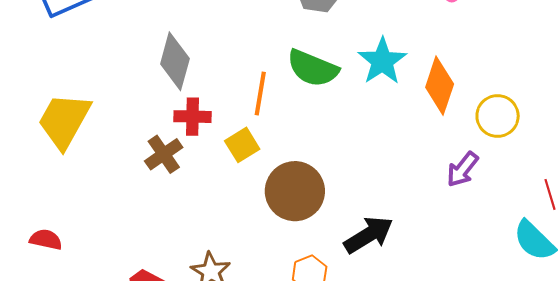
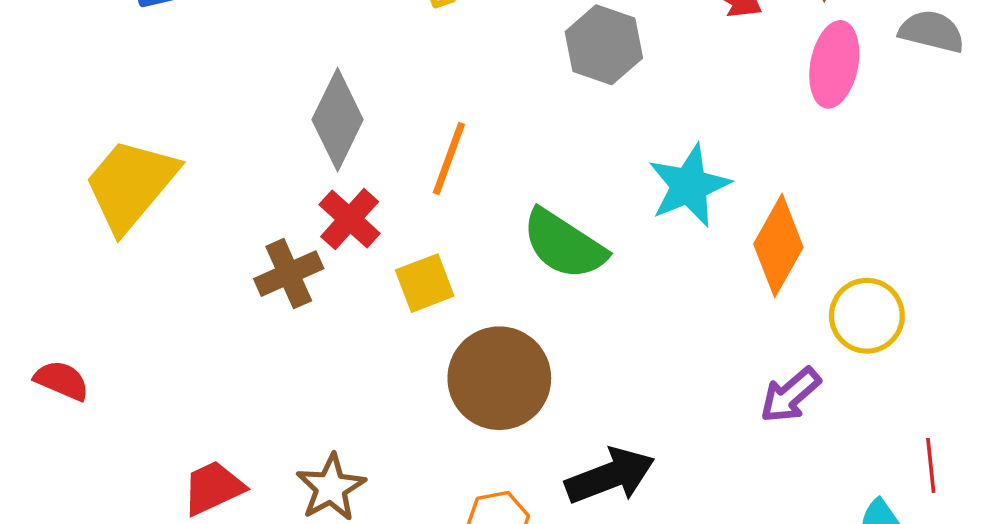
green semicircle: (313, 68) -> (564, 244), moved
orange line: (260, 94) -> (449, 159), moved
red cross: (192, 117) -> (350, 219), turned 30

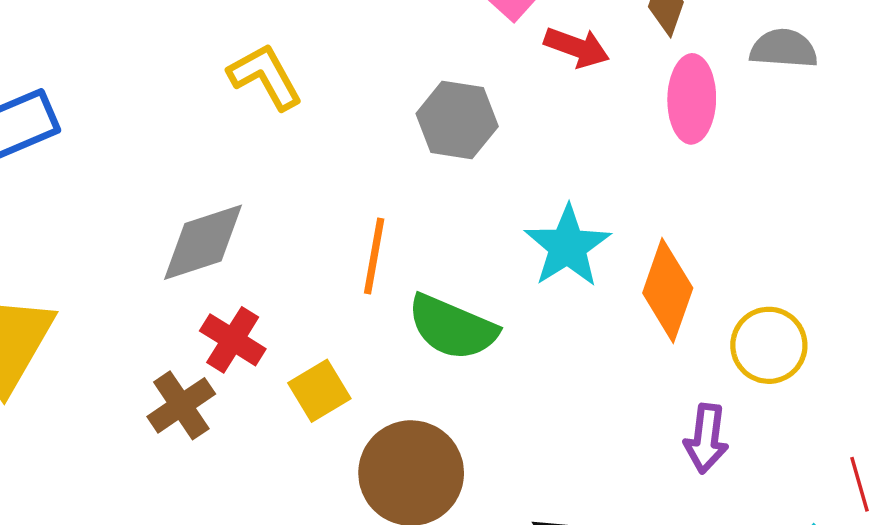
gray diamond: (338, 120) -> (203, 242), turned 56
orange line: (449, 159) -> (374, 256), moved
purple arrow: (790, 395) -> (706, 439), turned -32

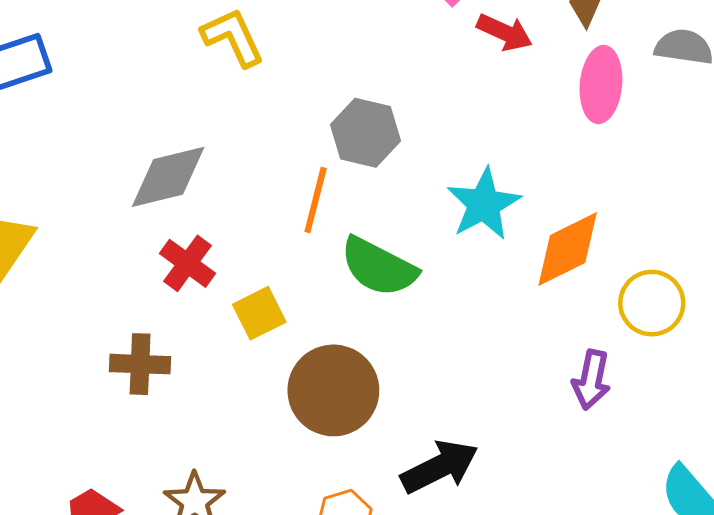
gray hexagon: (457, 120) -> (365, 133), moved
orange diamond: (668, 291) -> (568, 249), turned 40
brown cross: (181, 405) -> (140, 364), moved, turned 32

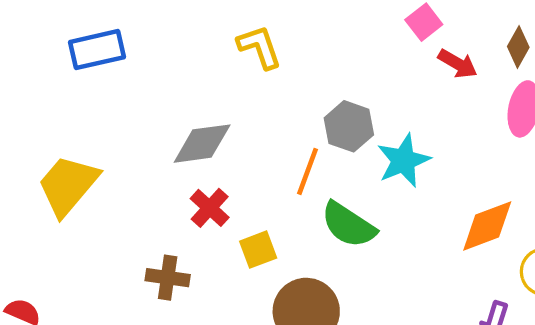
cyan star: (484, 204) -> (404, 161), moved

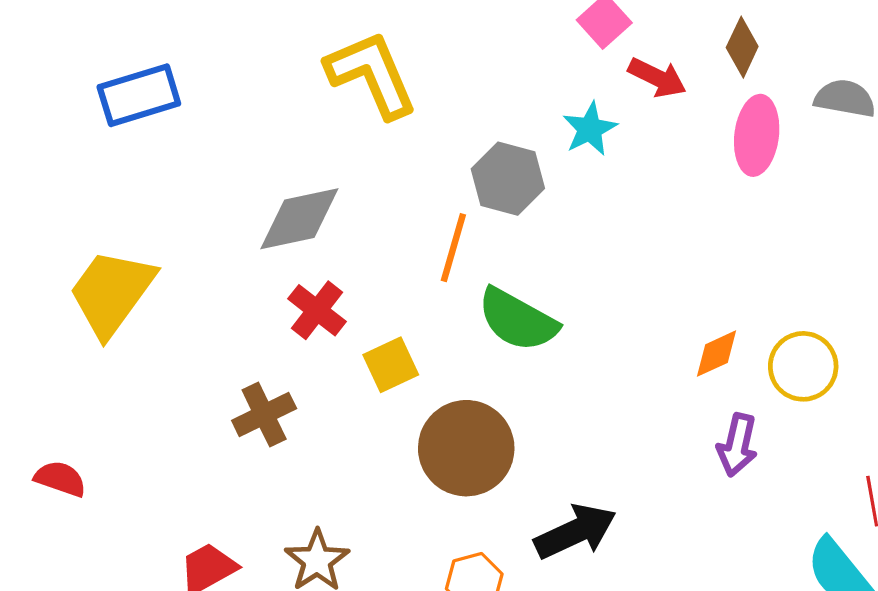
yellow L-shape: (260, 47) -> (372, 74), size x1.4
cyan star: (404, 161) -> (590, 129), moved, size x0.7
orange diamond: (487, 226) -> (717, 354), moved, size x0.6
brown cross: (168, 278) -> (264, 415), turned -30

